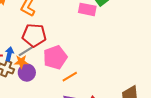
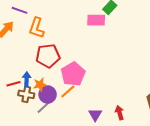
gray line: (26, 51) -> (44, 107), moved
orange line: (70, 77) -> (68, 92), moved

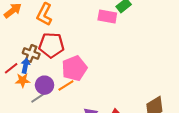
red line: (14, 84) -> (11, 68), turned -32
orange star: (40, 85) -> (23, 80), moved
brown cross: (26, 94) -> (31, 53), moved

